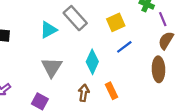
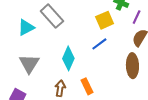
purple line: (163, 19) -> (137, 17), turned 48
yellow square: (116, 22) -> (105, 20), moved

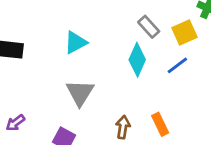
gray rectangle: (52, 16) -> (149, 27), moved, size x0.7
cyan diamond: (68, 58) -> (137, 60), moved

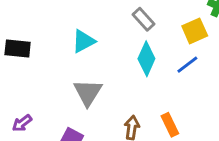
gray rectangle: (149, 27) -> (143, 19), moved

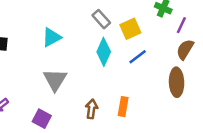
yellow square: (195, 31) -> (130, 29), moved
orange rectangle: (170, 125) -> (123, 107), turned 36

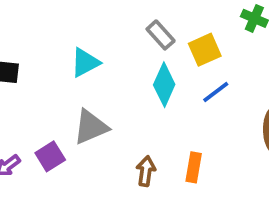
gray triangle: (55, 80) -> (91, 127), turned 35
purple square: (42, 119) -> (50, 156), moved, turned 30

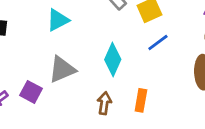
cyan diamond: (164, 85) -> (113, 59), moved
purple square: (50, 156) -> (31, 92), turned -30

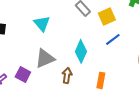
cyan triangle: (58, 20) -> (42, 23), turned -42
brown arrow: (104, 103) -> (67, 75), moved

